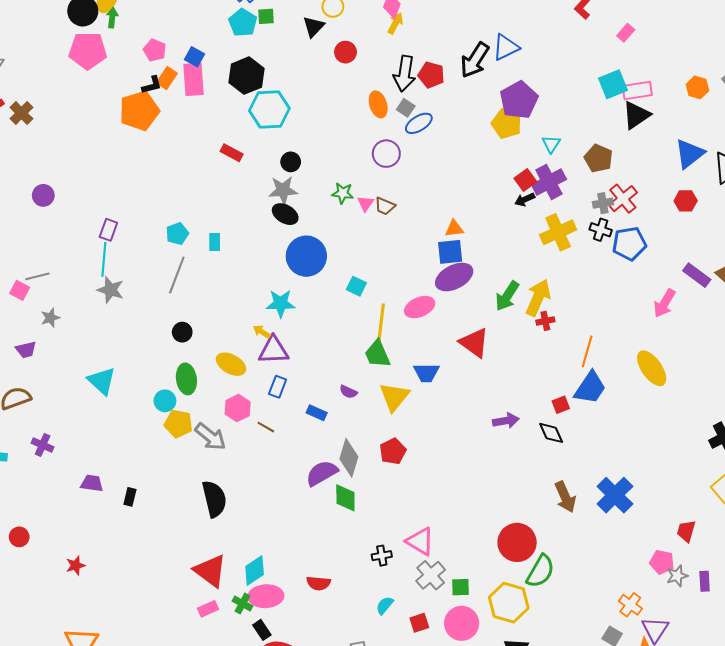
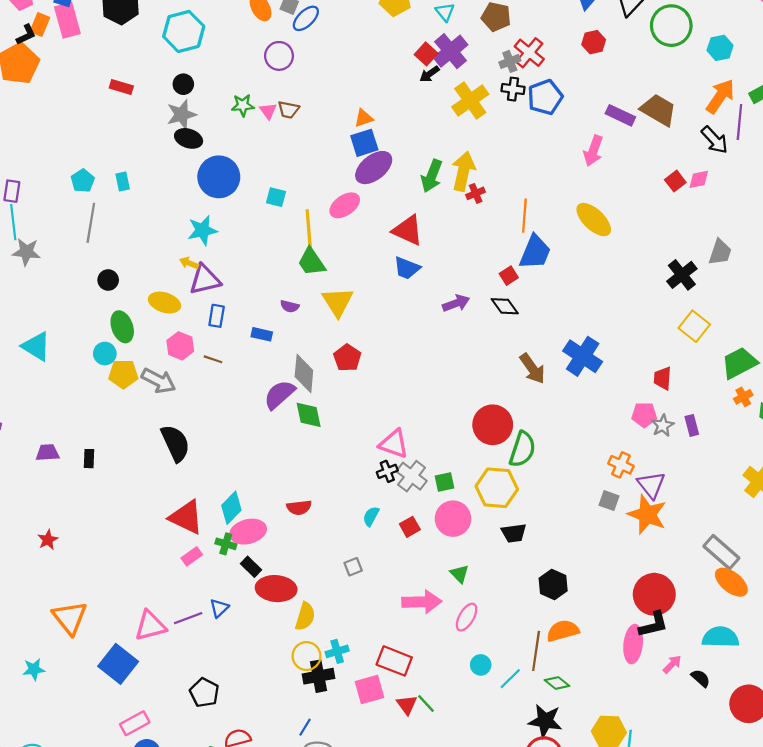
cyan hexagon: (269, 110) -> (184, 31), moved
blue trapezoid: (426, 373) -> (407, 268), moved, turned 32
black cross: (382, 556) -> (387, 471), moved

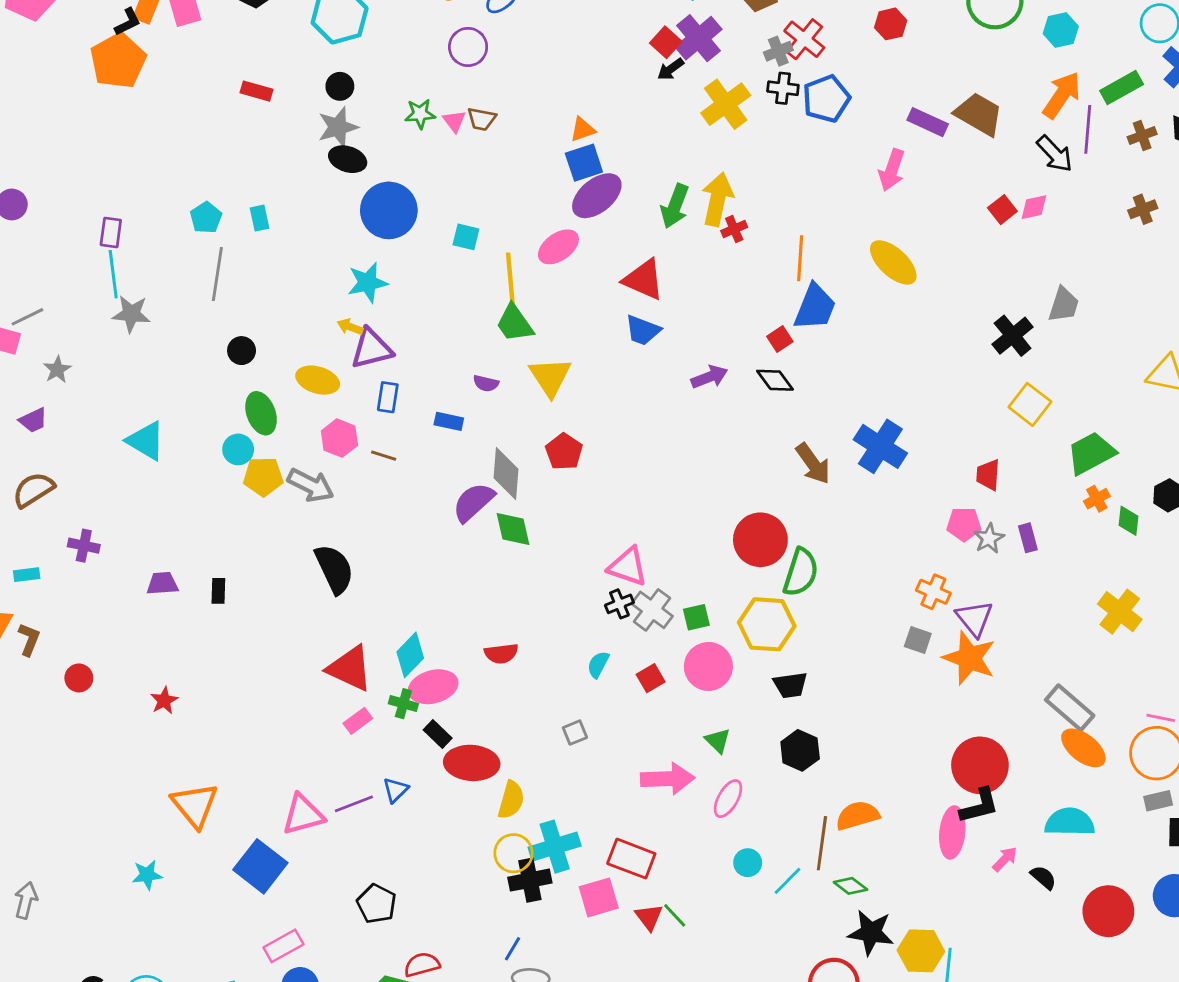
black hexagon: (553, 584) -> (800, 750), moved
cyan cross: (337, 651) -> (555, 847), size x1.6
black star: (545, 721) -> (871, 933), moved

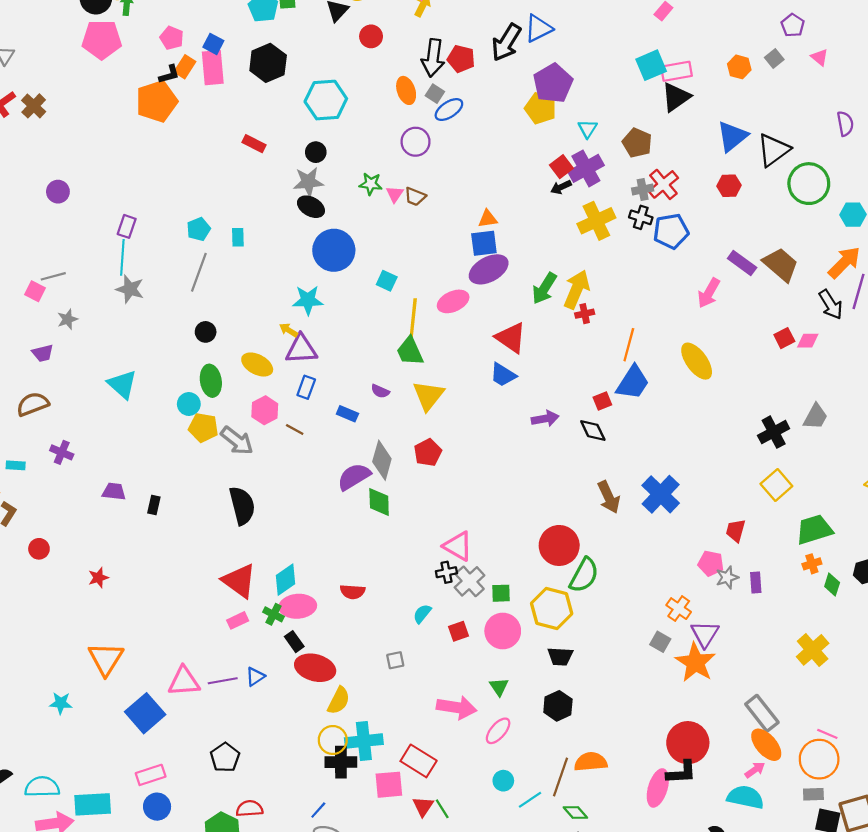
pink arrow: (1005, 859) -> (755, 770), moved

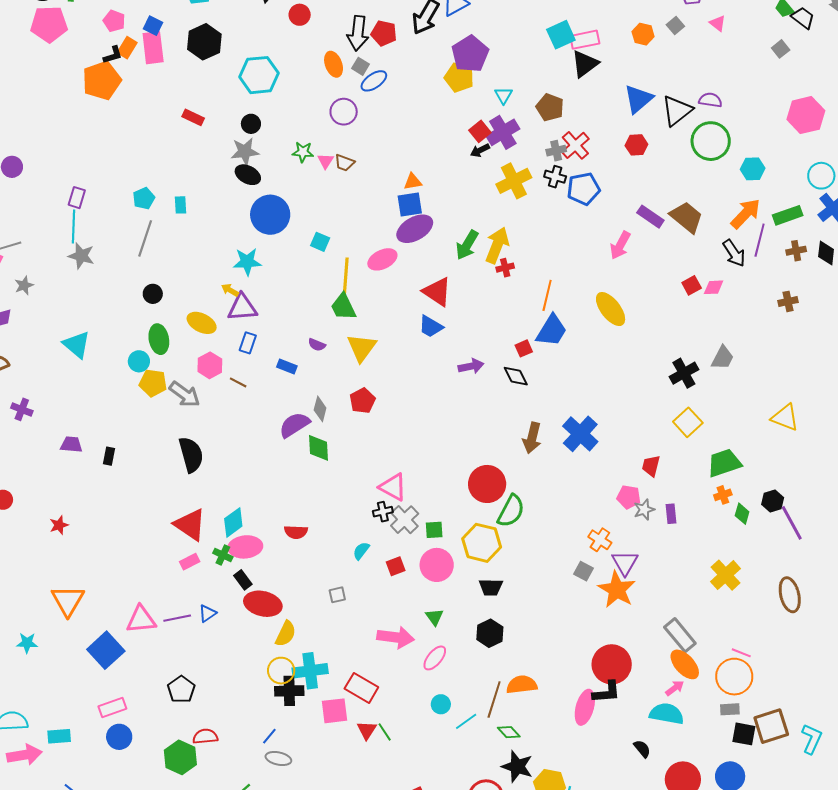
purple semicircle: (845, 124) -> (710, 100), moved, turned -70
gray diamond: (382, 460) -> (320, 409), size x0.7
brown arrow: (609, 497) -> (532, 438), turned 40
cyan rectangle: (93, 804) -> (59, 736), size x0.7

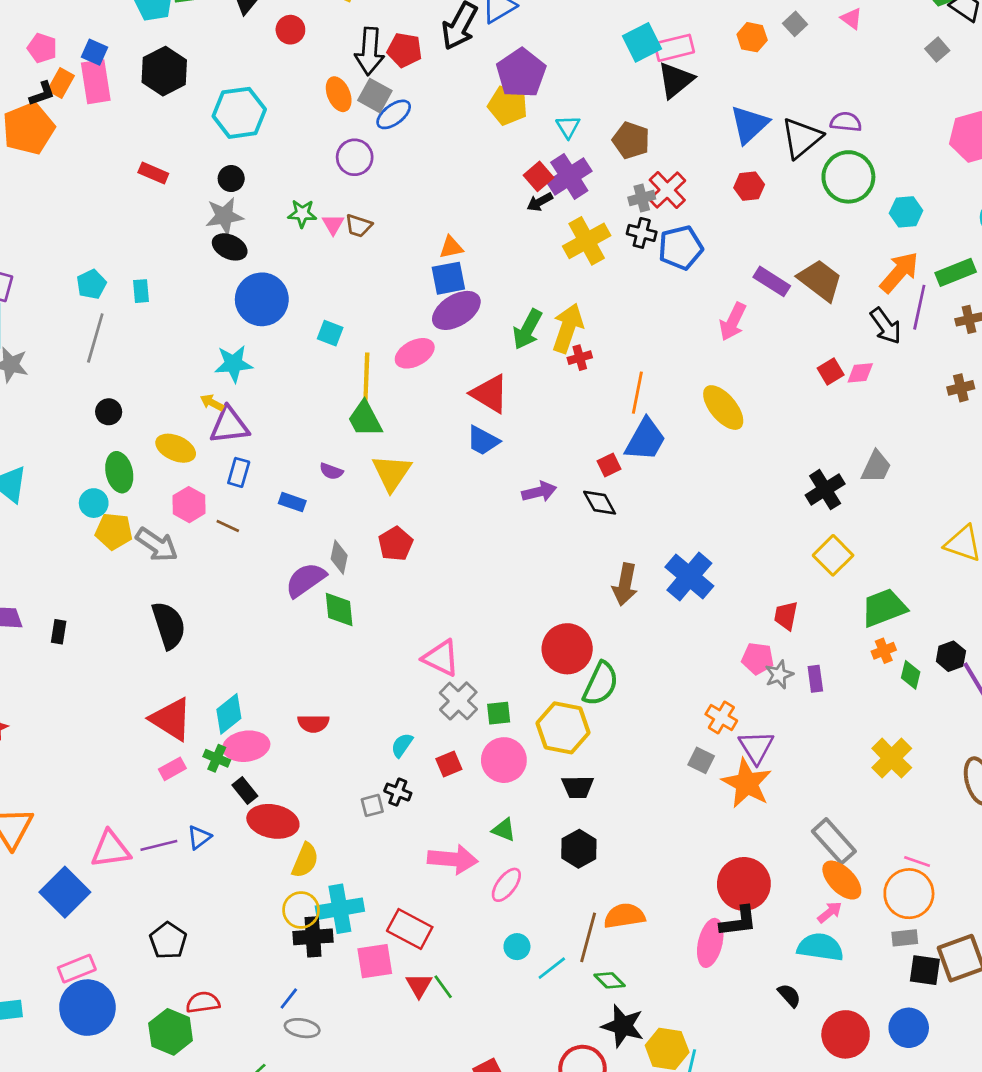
gray square: (360, 66) -> (375, 96), size x1.4
black cross: (383, 512) -> (398, 792), moved, turned 36
green triangle: (434, 617) -> (504, 830), turned -30
blue circle: (119, 737) -> (87, 1008), size x1.6

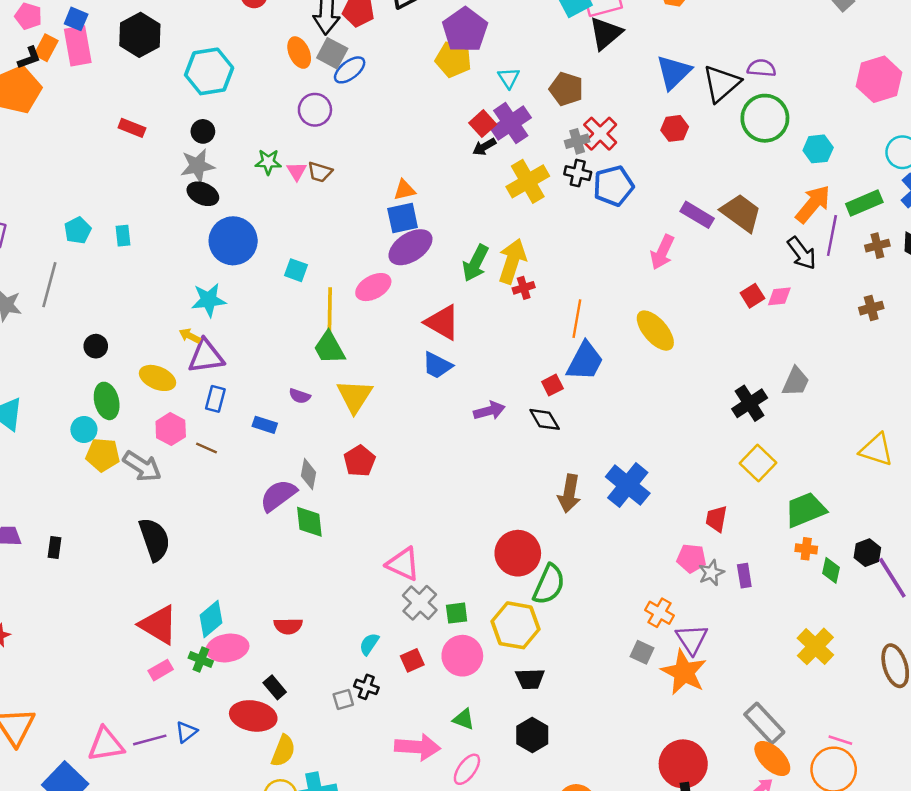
gray line: (95, 338) -> (49, 285), moved
orange cross: (884, 651) -> (806, 549), turned 30
black rectangle: (245, 790) -> (275, 687), moved

